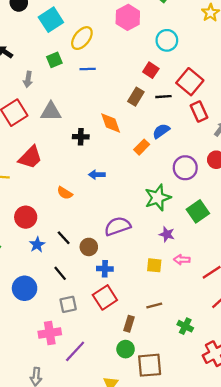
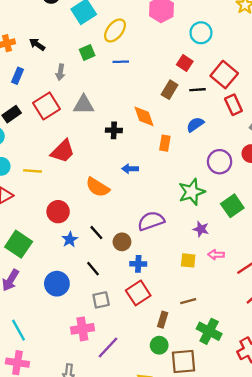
orange rectangle: (142, 147) -> (165, 143), moved, turned -35
orange semicircle: (65, 193) -> (98, 187), size x1.5
green cross: (185, 326) -> (209, 331), moved, size x1.5

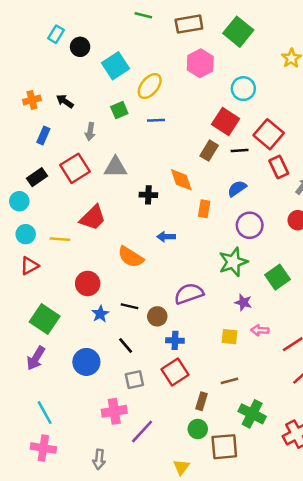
red square: (185, 63) -> (226, 121), size x1.5
purple circle: (220, 162) -> (250, 225), moved
black line: (96, 233) -> (129, 306), turned -35

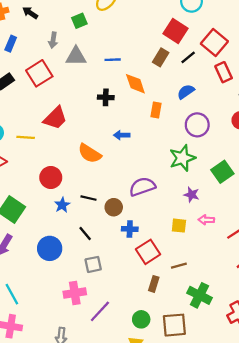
blue line: (156, 120) -> (113, 60), moved
black line: (240, 151) -> (188, 57), turned -35
gray triangle: (115, 167) -> (76, 56), moved
red square: (175, 372) -> (148, 252), moved
green circle: (198, 429) -> (141, 319), moved

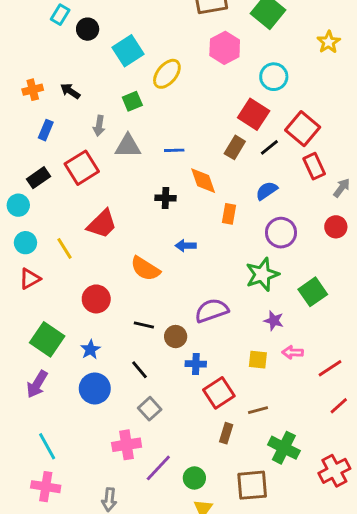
yellow line: (26, 137) -> (64, 248), turned 54
blue star: (62, 205) -> (90, 350), moved
gray square: (93, 264) -> (150, 409), turned -30
green circle: (141, 319) -> (194, 478), moved

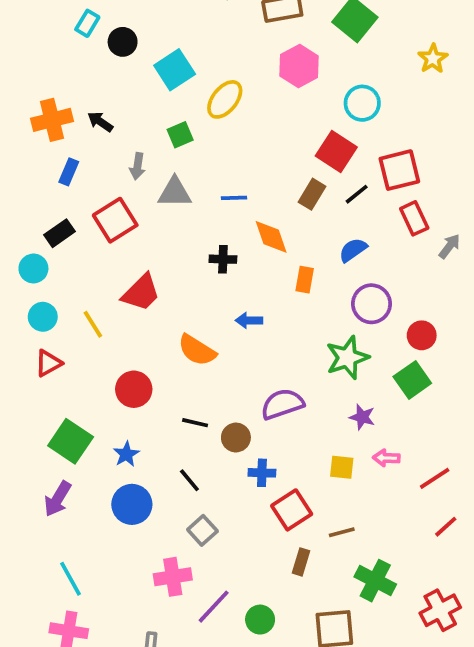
orange cross: (33, 90) -> (52, 120), size x1.5
red square: (303, 129) -> (399, 170), turned 36
red circle: (336, 227) -> (422, 335), moved

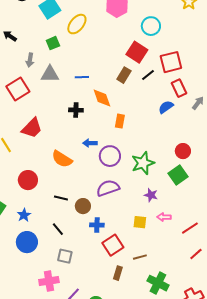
blue semicircle: (353, 250) -> (166, 107), moved
purple circle: (372, 304) -> (110, 156), moved
gray square: (202, 530) -> (65, 256), turned -35

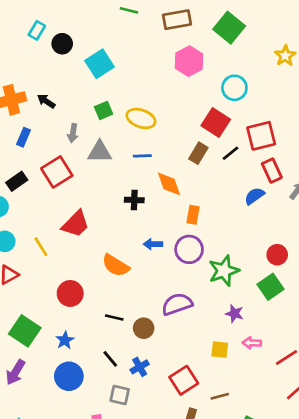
yellow ellipse: (77, 24) -> (141, 118), moved, turned 70
purple circle: (110, 156) -> (189, 249), moved
blue cross: (97, 225) -> (140, 367), moved, turned -32

